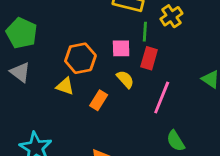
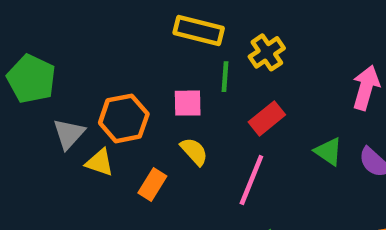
red rectangle: (149, 58) -> (267, 118), moved, turned 35
gray triangle: (20, 72) -> (69, 134), moved, turned 35

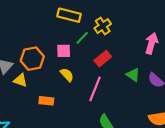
green line: (225, 77) -> (82, 38), turned 40
orange rectangle: (152, 184) -> (46, 101), moved, turned 64

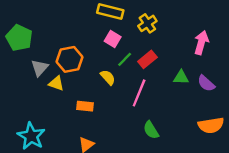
green line: (82, 38) -> (125, 59), moved
pink square: (64, 51) -> (113, 39), moved, turned 32
green triangle: (133, 75) -> (181, 77), turned -32

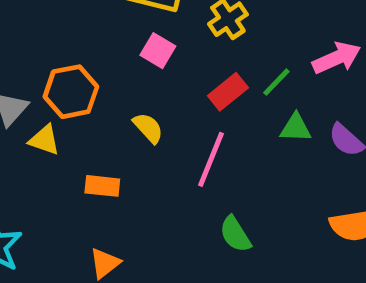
pink arrow: (201, 43) -> (337, 58), turned 50
green line: (125, 59) -> (276, 82), moved

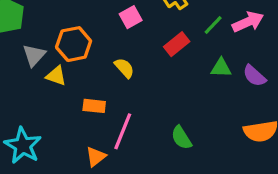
pink square: (158, 51) -> (131, 17), turned 30
green line: (276, 82) -> (213, 25), moved
pink line: (211, 159) -> (123, 131), moved

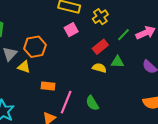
yellow semicircle: (124, 68) -> (99, 68), moved, turned -32
green triangle: (221, 68) -> (117, 62), moved
green semicircle: (181, 138) -> (92, 103), moved

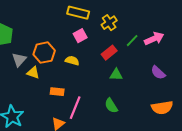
green triangle: (117, 62) -> (116, 75), moved
yellow semicircle: (99, 68) -> (72, 61), moved
green semicircle: (92, 103) -> (111, 106), moved

